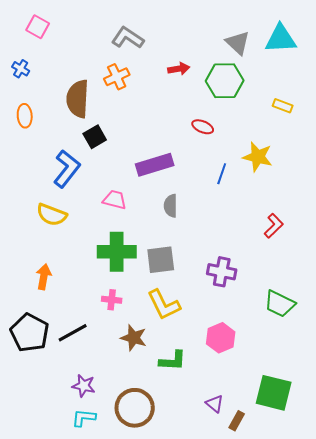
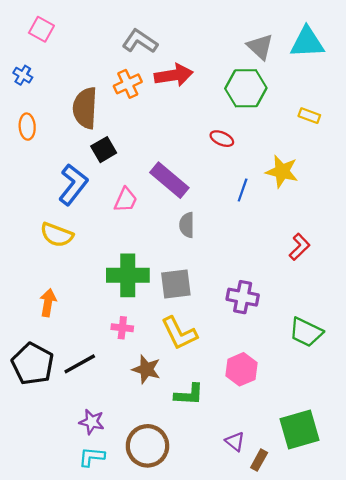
red arrow: (179, 69) -> (174, 75), moved, size x1.6
purple rectangle: (155, 165) -> (169, 180), turned 57
pink trapezoid: (115, 200) -> (126, 200), moved, turned 100
green square: (274, 393) -> (299, 429), turned -30

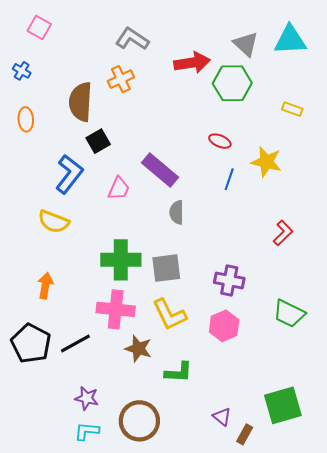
red arrow: (174, 75) -> (192, 63), moved
red ellipse: (222, 139) -> (220, 141), moved
pink cross: (122, 328) -> (116, 309), size x1.8
pink hexagon: (242, 369) -> (224, 326), moved

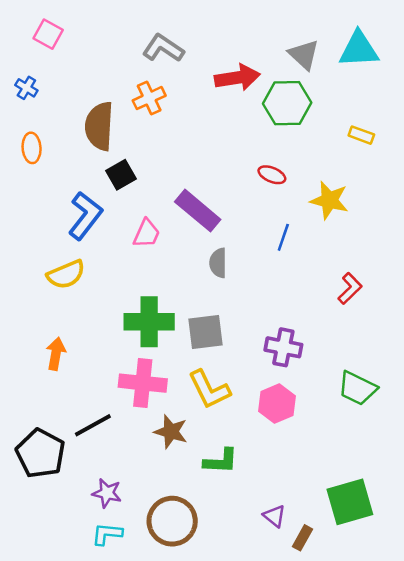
blue line: (229, 179) -> (283, 237), moved
yellow semicircle: (54, 222) -> (66, 274), turned -44
black pentagon: (31, 343) -> (40, 453), moved

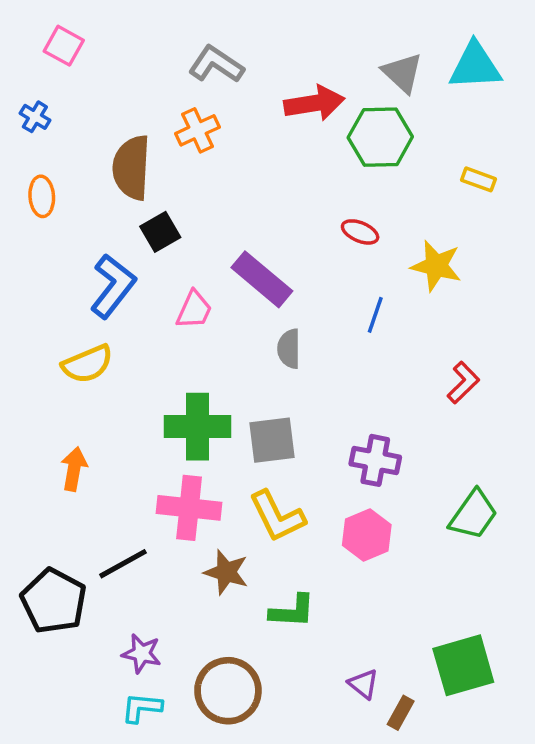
green trapezoid: (358, 388) -> (473, 515), turned -81

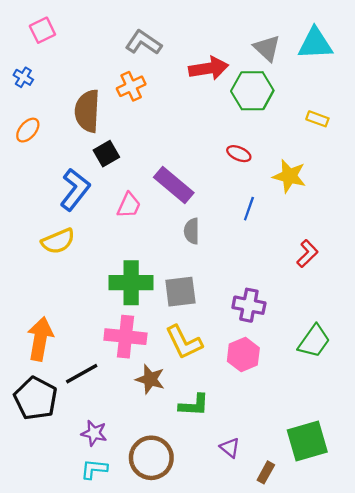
pink square: (64, 46) -> (42, 30), turned 35
orange ellipse: (42, 196) -> (28, 130), turned 45
orange arrow: (74, 469) -> (40, 339), moved, size x1.5
purple triangle: (363, 684) -> (230, 448), moved

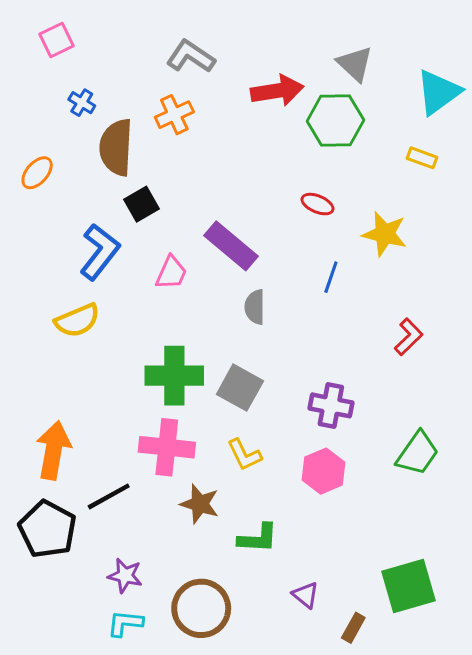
cyan triangle: (315, 44) -> (438, 92), moved, turned -33
blue cross: (23, 77) -> (82, 103), moved
gray square: (180, 292) -> (240, 388), turned 36
yellow L-shape: (184, 342) -> (244, 455), size x0.7

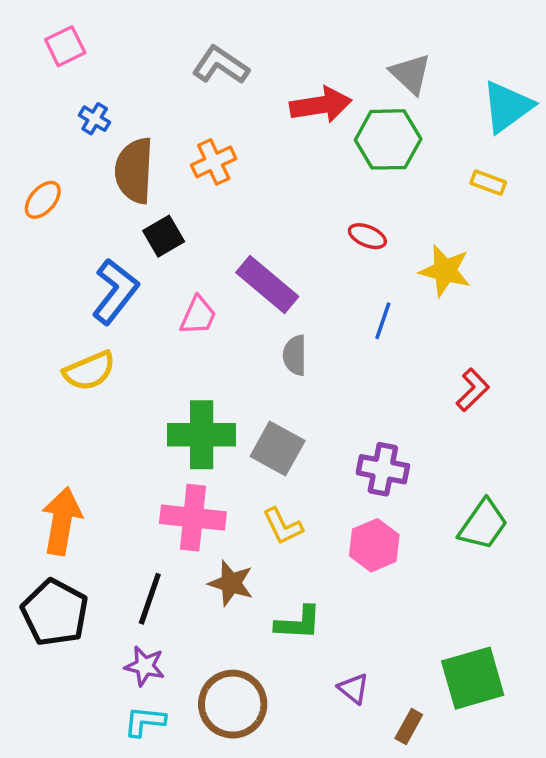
orange cross: (174, 115) -> (214, 162), moved
black line: (109, 496) -> (150, 599), moved, turned -42

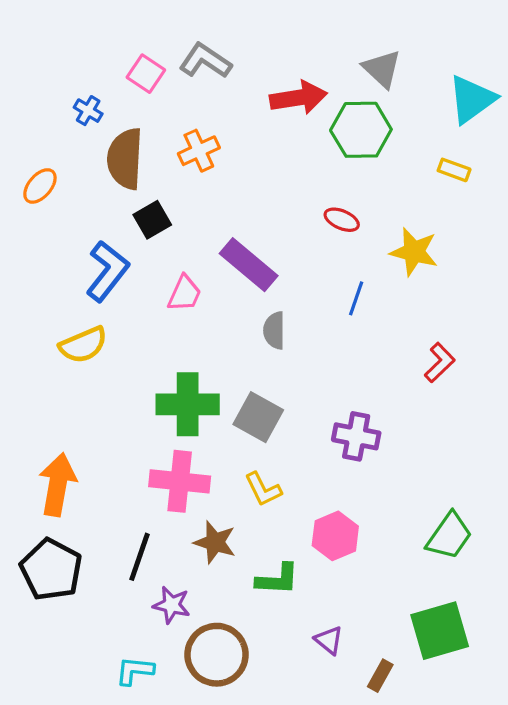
pink square: (65, 46) -> (146, 74), moved, turned -30
green trapezoid: (483, 524) -> (449, 536), moved
pink hexagon: (374, 545) -> (335, 536), moved
purple star: (145, 666) -> (172, 605), moved

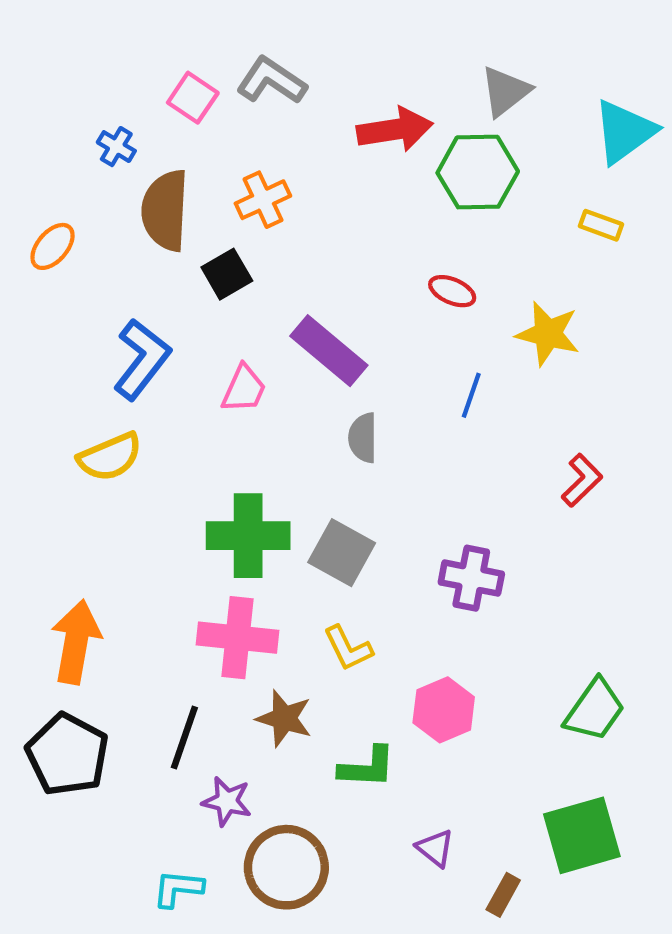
gray triangle: (382, 69) -> (505, 91), turned 39
black square: (152, 220) -> (227, 274), moved

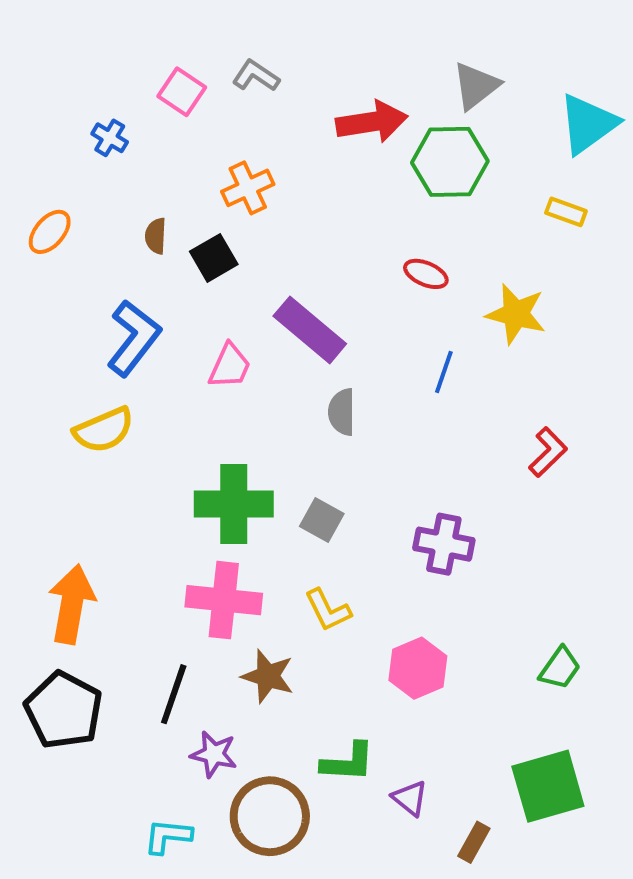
gray L-shape: (271, 81) -> (256, 76), size x0.7
brown semicircle: (165, 210) -> (156, 236), moved, size x0.5
gray square: (342, 553) -> (322, 520), size x0.7
green trapezoid: (595, 710) -> (560, 668), size x0.7
green L-shape: (367, 767) -> (348, 762), moved

